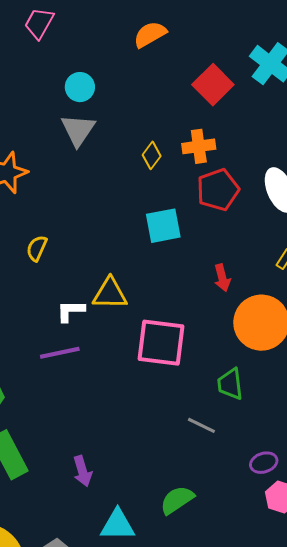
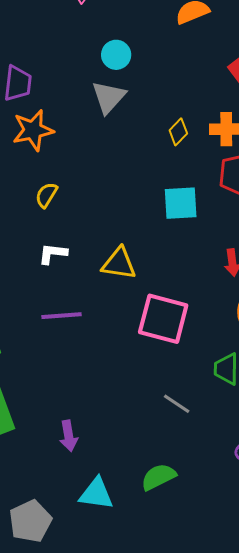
yellow semicircle: (37, 248) -> (46, 195), moved
white L-shape: (71, 311) -> (53, 254), moved
gray line: (201, 425) -> (177, 404), moved

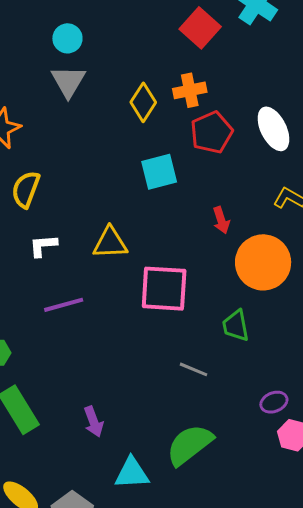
yellow diamond: (178, 132) -> (143, 102), size x1.4
yellow semicircle: (46, 195) -> (26, 189), size x1.4
green semicircle: (158, 477) -> (190, 445), size x1.4

